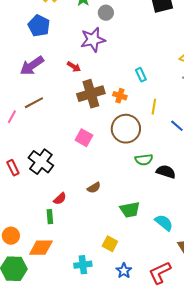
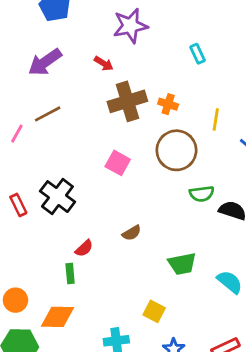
cyan rectangle: (141, 75) -> (197, 54), moved

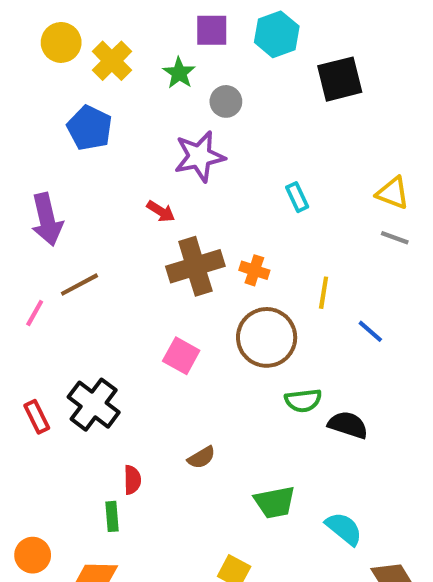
purple arrow: (45, 62) -> (47, 219), moved, turned -68
red semicircle: (84, 248) -> (132, 480), turned -48

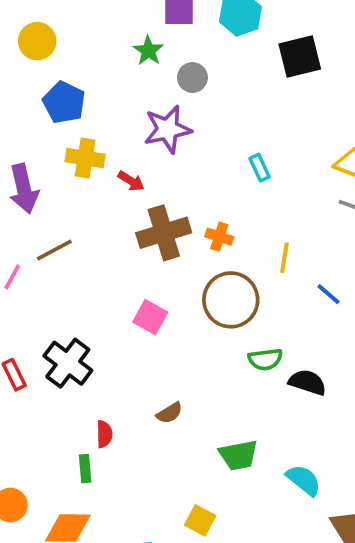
yellow circle: (61, 42) -> (37, 41), moved
yellow cross: (112, 61) -> (85, 158), moved, turned -36

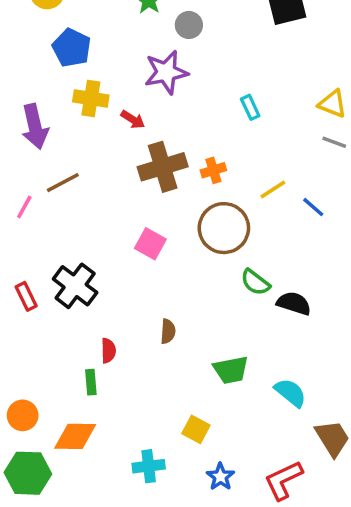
orange cross: (219, 237) -> (213, 170), turned -35
yellow line: (284, 258) -> (273, 190), turned 48
blue line: (329, 294) -> (313, 207), moved
green semicircle: (265, 359) -> (255, 282), turned 44
brown semicircle: (169, 413) -> (168, 331), turned -55

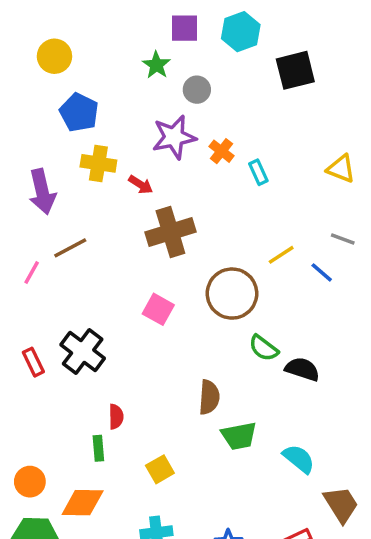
gray line: (334, 142) -> (343, 239), moved
orange cross: (213, 170) -> (221, 151), moved, turned -35
brown semicircle: (168, 331) -> (209, 397), moved, size x1.4
yellow square: (196, 429) -> (160, 469), moved, turned 32

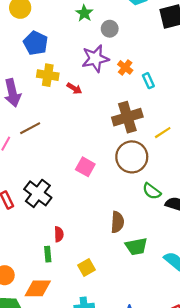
brown cross: (170, 232) -> (127, 117), moved

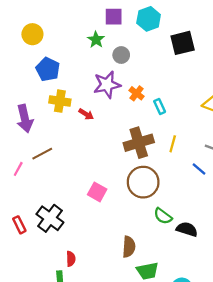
yellow line: (163, 133) -> (173, 144), moved, turned -42

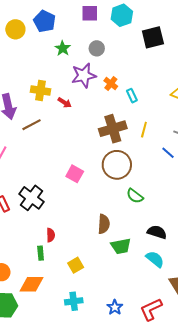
green star: (96, 40) -> (63, 48), moved
blue pentagon: (48, 69) -> (45, 21), moved
brown line: (42, 154) -> (31, 125), moved
black semicircle: (187, 229) -> (157, 232), moved

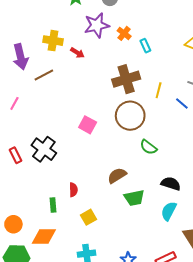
yellow line: (144, 130) -> (159, 90), moved
brown semicircle: (104, 224) -> (117, 176), turned -126
red semicircle: (51, 235) -> (73, 190), moved
cyan semicircle: (155, 259) -> (169, 211), turned -102

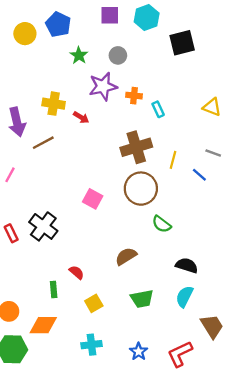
orange cross: (124, 33) -> (134, 96), turned -32
red semicircle: (73, 190) -> (77, 272), turned -48
green trapezoid: (134, 198) -> (142, 299), moved

